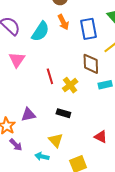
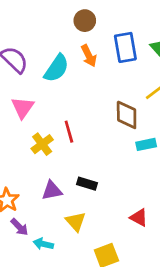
blue rectangle: (88, 29) -> (125, 47), moved
yellow cross: (70, 85) -> (42, 144), moved
purple triangle: (28, 115) -> (52, 191), moved
cyan arrow: (42, 156) -> (43, 244), moved

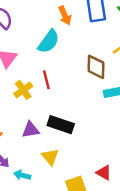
cyan semicircle: (56, 68) -> (49, 41), moved
black rectangle: (87, 184) -> (61, 125), size x1.5
red triangle: (139, 218) -> (104, 173), moved

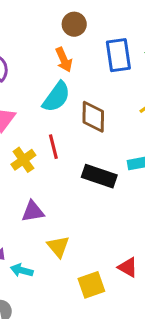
orange arrow: (65, 16) -> (64, 60), moved
brown diamond: (96, 67) -> (93, 117), moved
black rectangle: (61, 125) -> (99, 176), moved

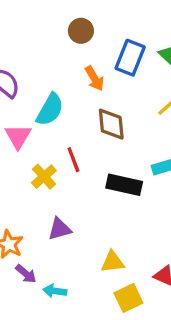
blue rectangle: (118, 55) -> (130, 58), turned 36
orange arrow: (64, 60) -> (94, 78), moved
cyan semicircle: (56, 97) -> (50, 110), moved
yellow triangle: (58, 247) -> (113, 262), moved, turned -50

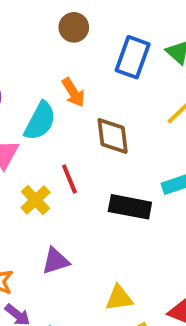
orange arrow: (94, 78) -> (73, 92), moved

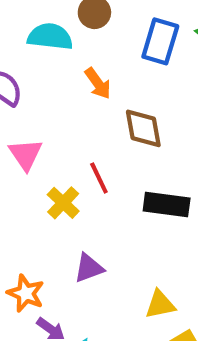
cyan semicircle: (40, 121) -> (50, 37), moved, turned -108

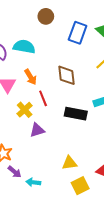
cyan semicircle: (50, 37) -> (24, 47), moved
orange arrow: (98, 83) -> (30, 77), moved
purple triangle: (89, 268) -> (37, 130), moved

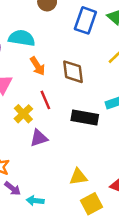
orange arrow: (30, 77) -> (37, 66), moved

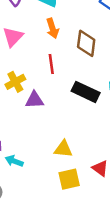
yellow cross: (23, 114) -> (15, 82), moved

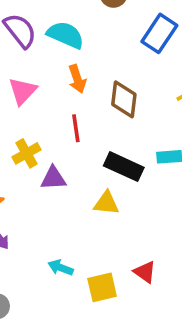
yellow triangle: (63, 149) -> (106, 203), moved
cyan arrow: (14, 161) -> (61, 268), moved

